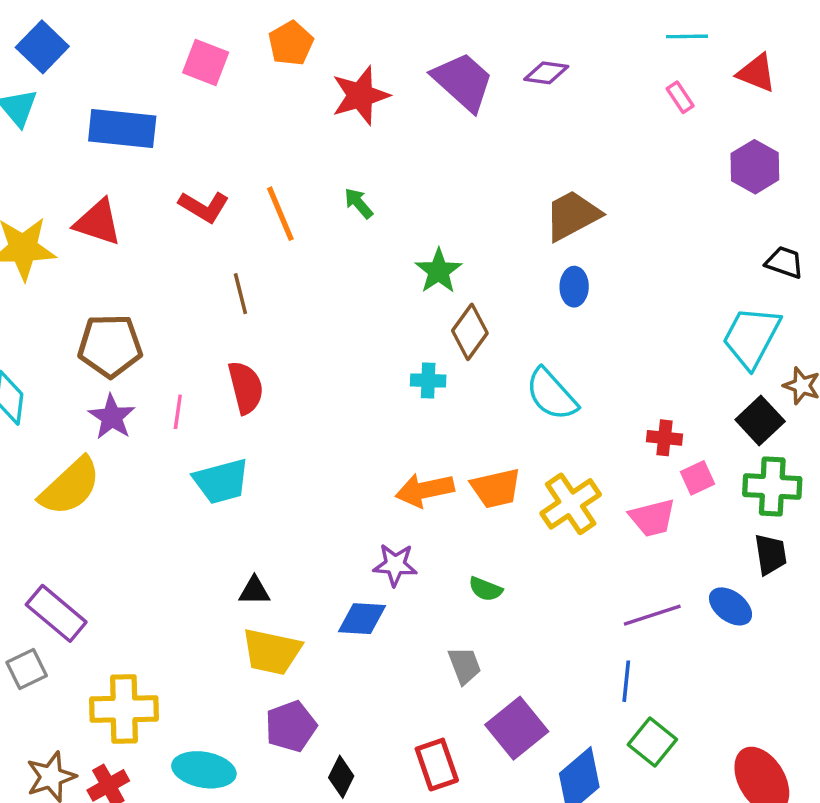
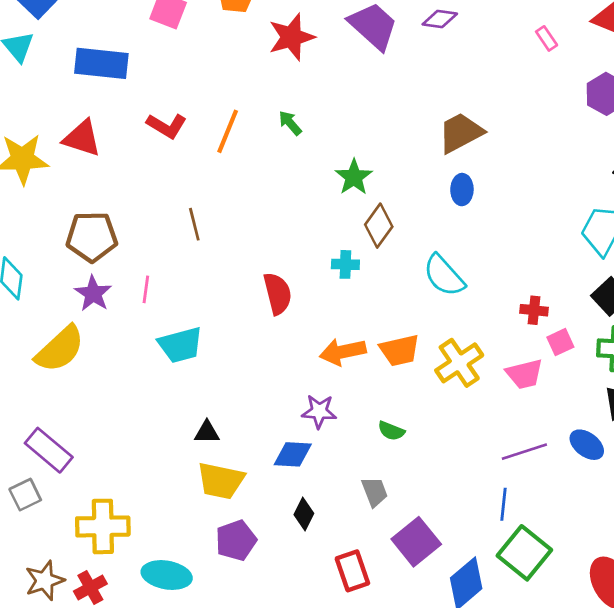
orange line: (280, 214) -> (228, 131), turned 45
brown line: (240, 294) -> (194, 224), moved
red semicircle: (246, 387) -> (278, 294), moved
green square: (652, 742) -> (524, 553), size x1.4
black diamond: (341, 777) -> (304, 514), moved

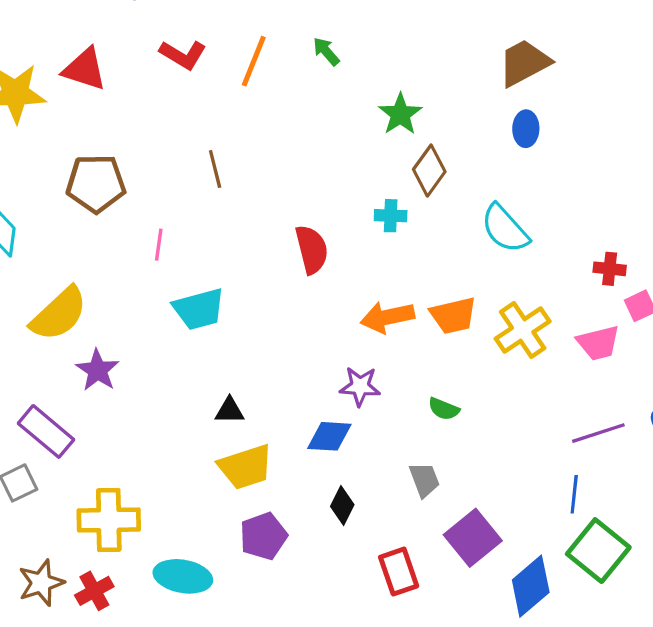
purple star: (93, 294) -> (98, 370), moved
yellow trapezoid: (221, 481) -> (246, 467), turned -30

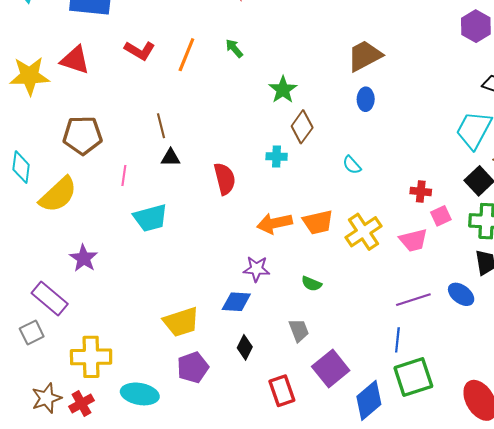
cyan semicircle: (505, 229) -> (352, 165), size x0.6
yellow semicircle: (59, 314) -> (58, 195), moved
black triangle: (230, 411) -> (171, 158), moved
green square: (598, 551) -> (413, 377), turned 33

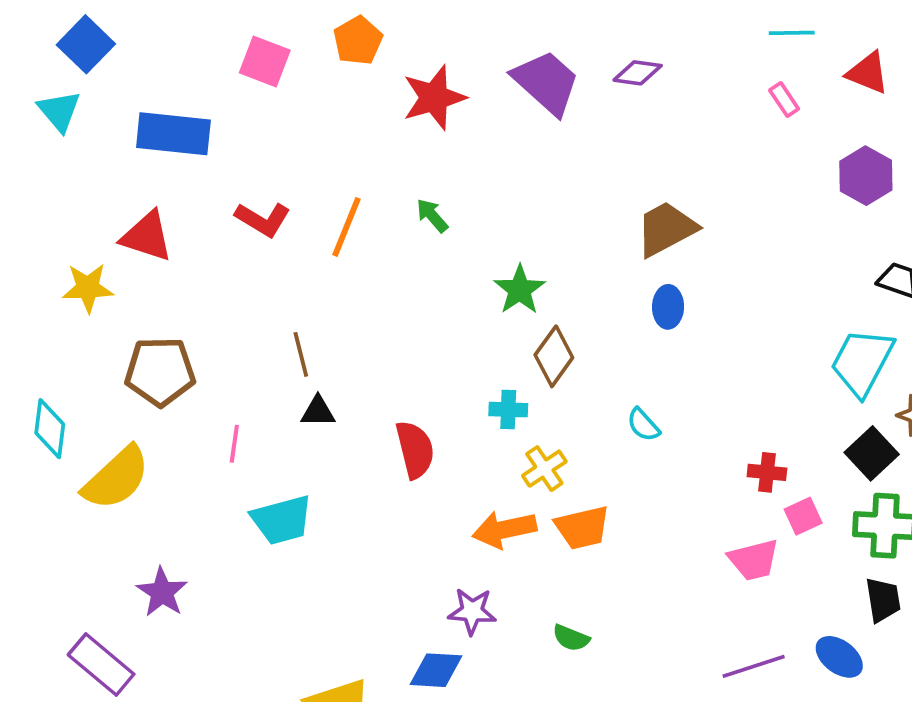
yellow star: (30, 76) -> (88, 288), moved, size x0.7
yellow cross: (364, 232) -> (544, 469), moved, size x0.7

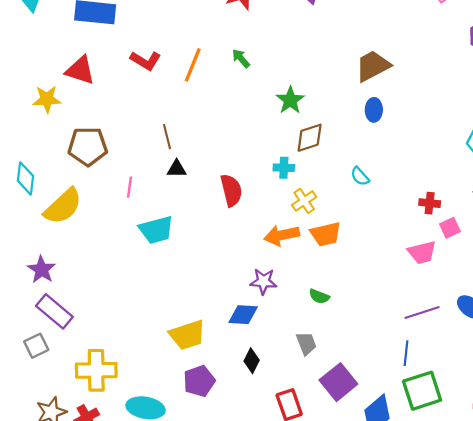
brown diamond: (554, 356) -> (310, 138), turned 36
purple star: (162, 592) -> (42, 270), moved

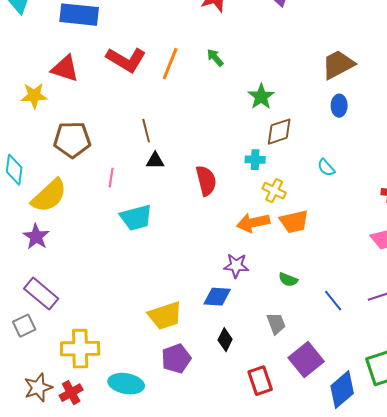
red L-shape: (146, 61) -> (126, 60), size x1.4
yellow cross: (304, 201) -> (274, 191), turned -30
purple star: (42, 270) -> (36, 237), moved
blue line: (406, 353) -> (333, 301), moved, turned -45

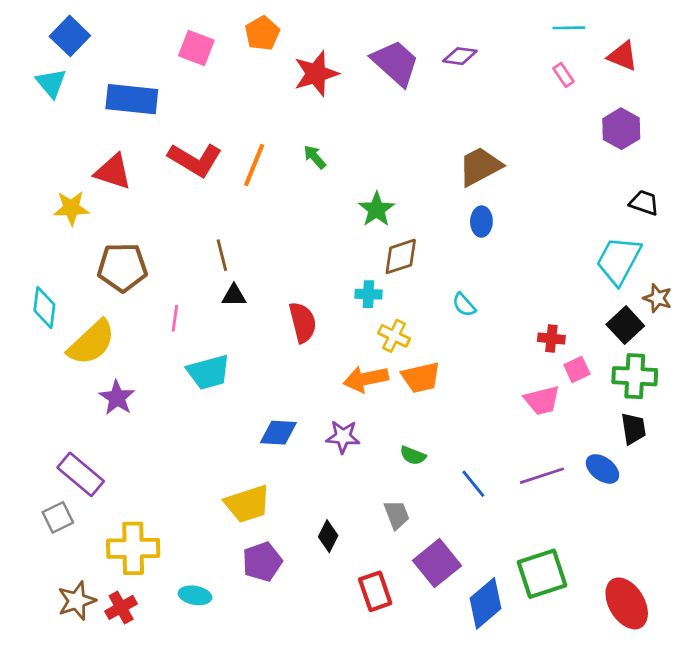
purple star: (36, 237) -> (117, 398), moved
blue diamond: (217, 297) -> (278, 433), moved
cyan ellipse: (126, 384) -> (195, 595), size x0.7

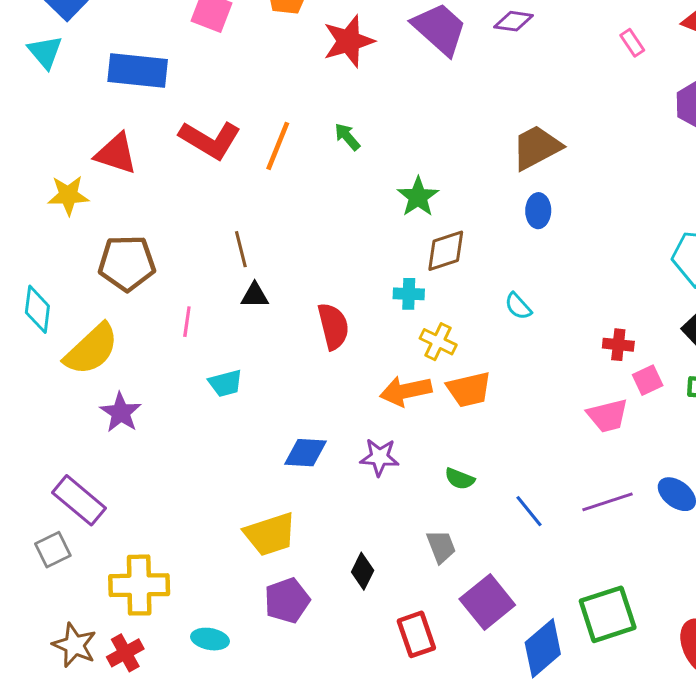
cyan trapezoid: (208, 372) -> (225, 383), size x0.7
brown star: (77, 601) -> (74, 645), turned -30

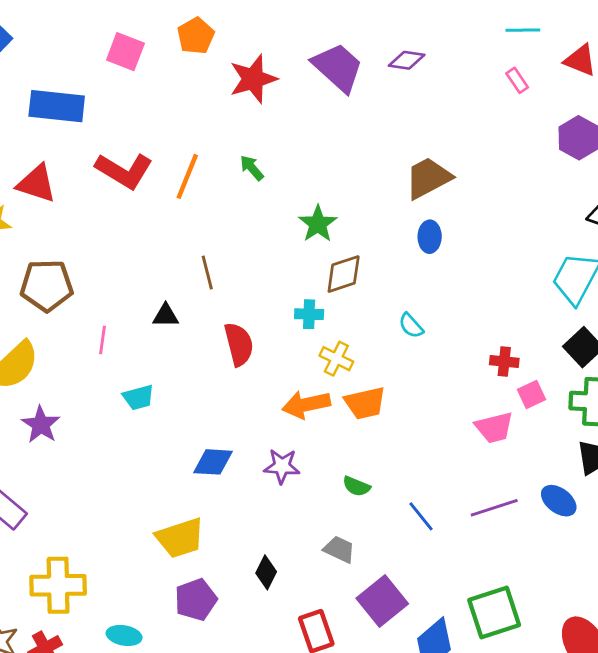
brown line: (241, 249) -> (207, 273), moved
gray trapezoid: (441, 547) -> (339, 549), turned -44

